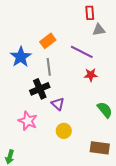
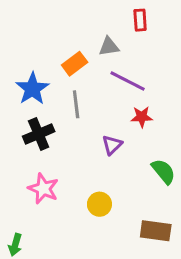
gray triangle: (99, 30) -> (109, 47), moved
black cross: (40, 89) -> (39, 134), moved
purple triangle: (58, 104) -> (112, 145), moved, turned 32

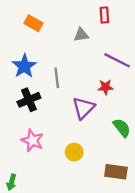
orange rectangle: (75, 64) -> (34, 23), moved, turned 66
purple line: (128, 81) -> (117, 60), moved
purple triangle: (112, 145) -> (83, 108), size x1.5

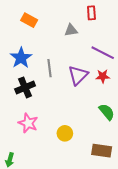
red star: (106, 87) -> (103, 76), moved
purple triangle: (83, 108) -> (78, 75), moved

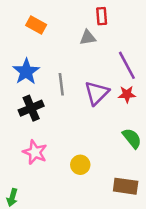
red rectangle: (91, 13) -> (102, 16), moved
purple line: (103, 53) -> (127, 65), turned 35

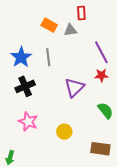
orange rectangle: (36, 25) -> (49, 25), moved
gray line: (61, 84) -> (48, 57), moved
purple triangle: (97, 93) -> (74, 87), moved

